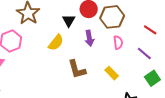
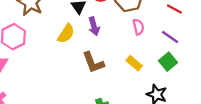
purple arrow: (89, 38) -> (94, 26), moved
green square: (152, 78) -> (168, 62), moved

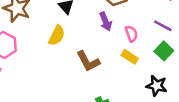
purple arrow: (94, 26) -> (106, 22), moved
pink semicircle: (138, 27) -> (131, 34), moved

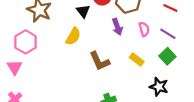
pink semicircle: (131, 34) -> (144, 29), moved

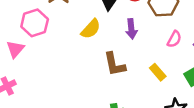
purple arrow: (117, 27) -> (131, 29), moved
pink semicircle: (144, 29) -> (174, 39), turned 32

